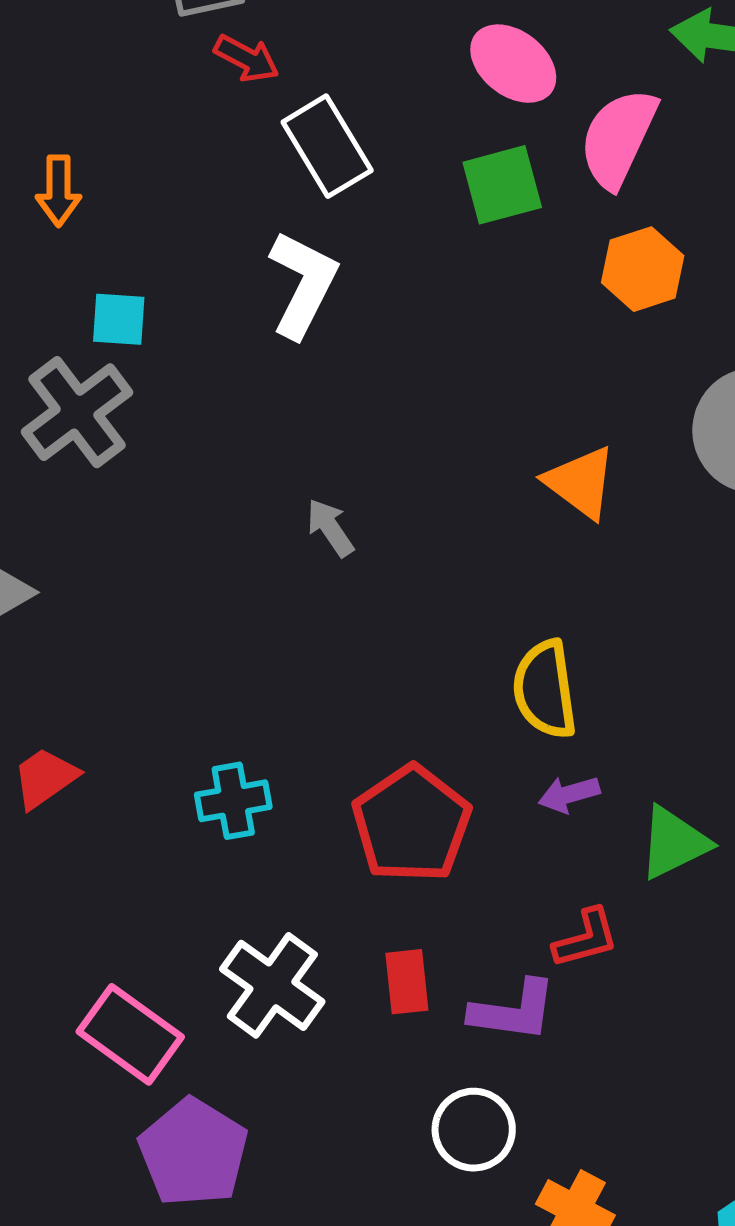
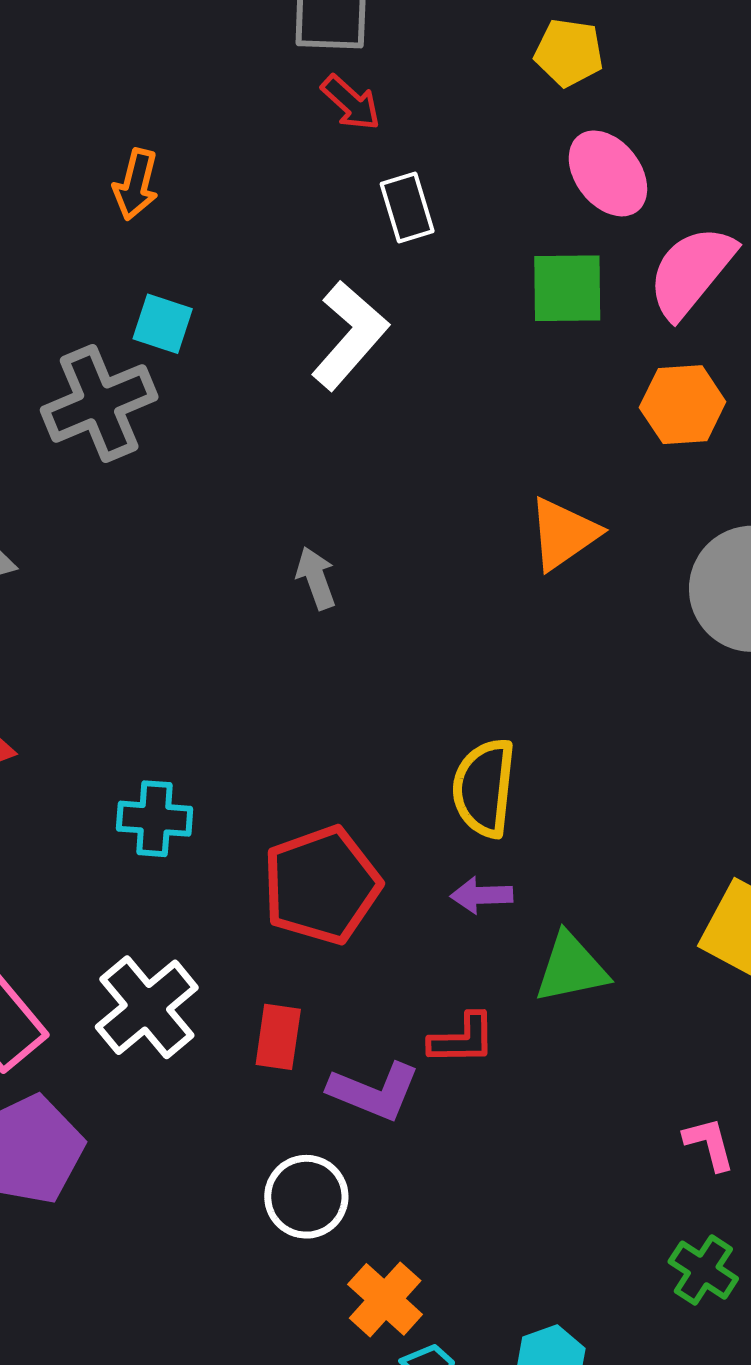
white rectangle: (327, 146) -> (407, 208), size x0.7
orange triangle: (581, 482) -> (563, 534), moved, turned 34

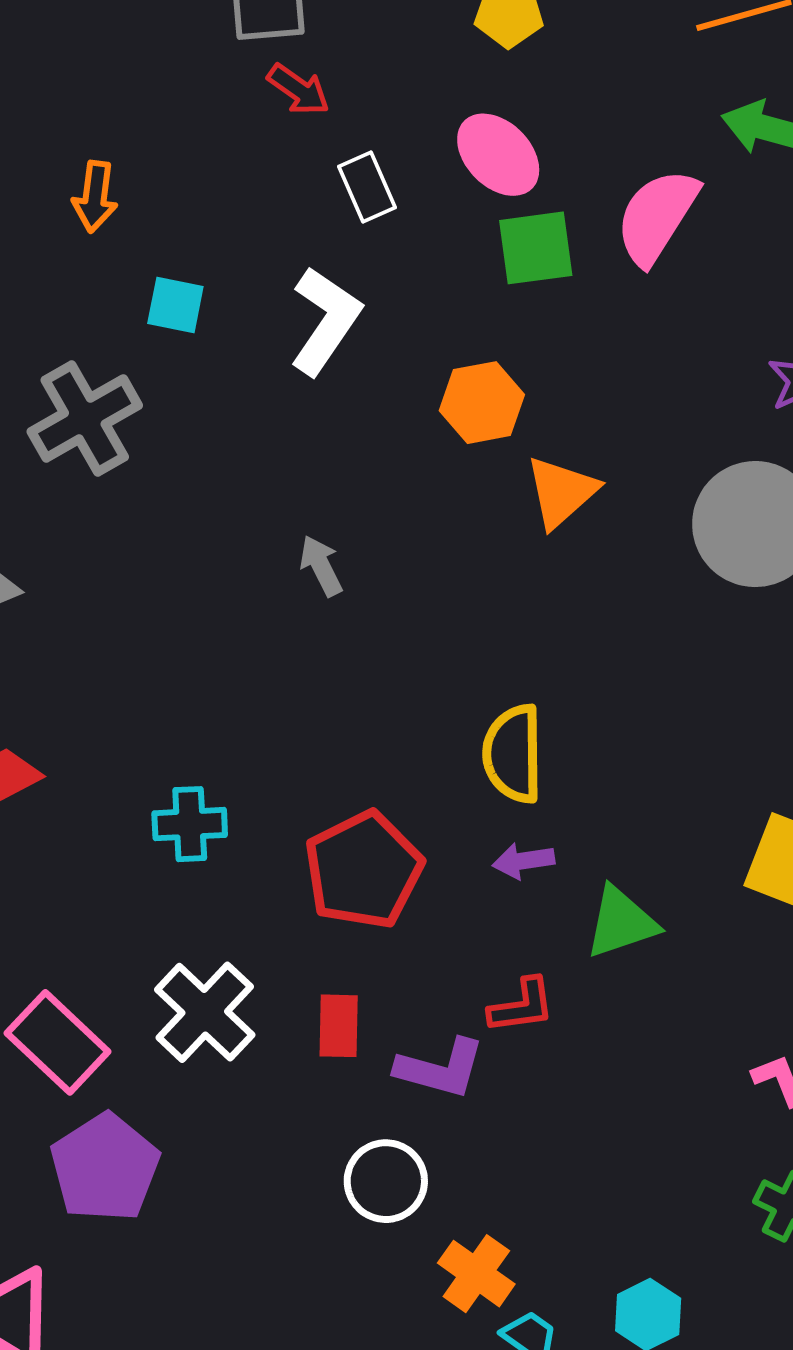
pink ellipse: (608, 173) -> (498, 155), moved
cyan square: (163, 324) -> (175, 305), moved
orange hexagon: (683, 405) -> (482, 403), moved

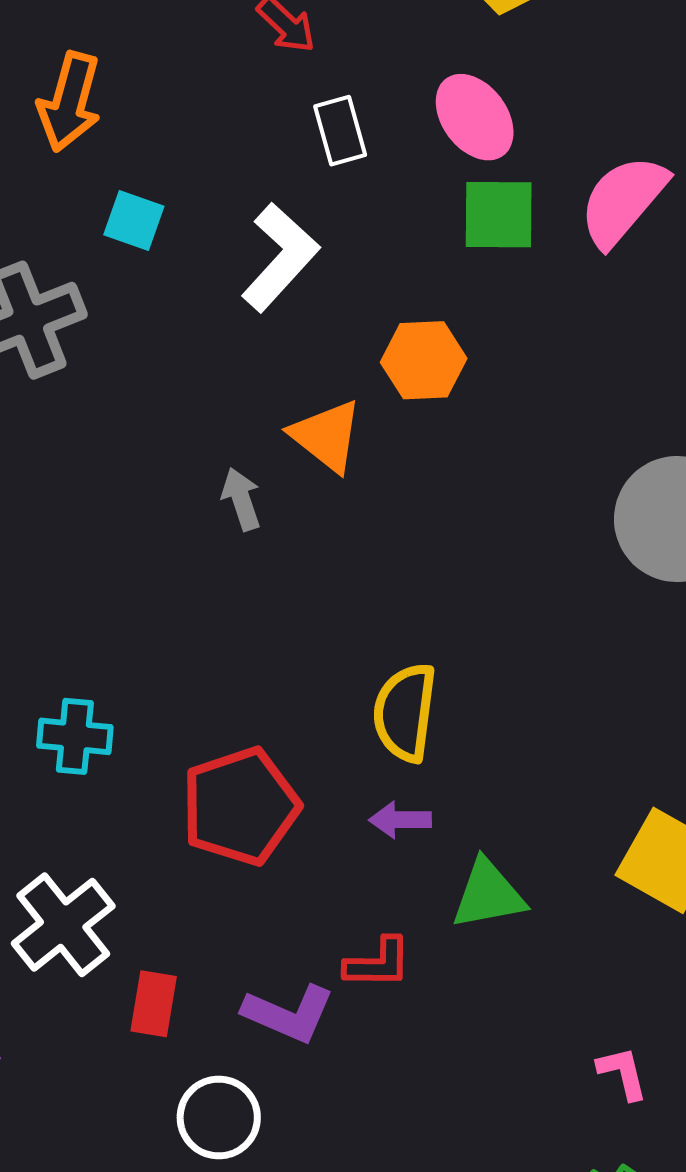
orange arrow: (95, 197) -> (70, 102), size x1.4
orange triangle: (561, 492) -> (326, 436), moved, turned -48
red rectangle: (339, 1026) -> (154, 1004), moved

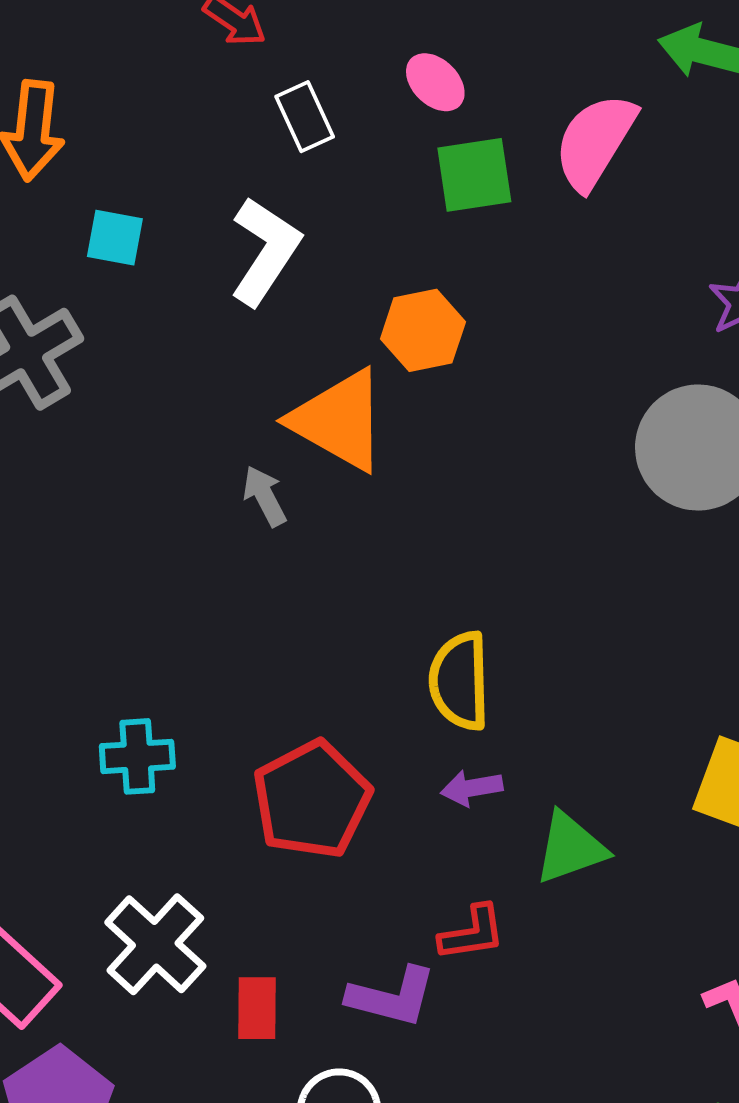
pink ellipse: (475, 117) -> (435, 82), size x0.7
orange triangle: (326, 436) -> (339, 420), size x1.4

